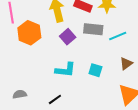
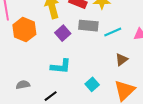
cyan square: (95, 70) -> (92, 84), moved, turned 32
gray semicircle: (20, 94) -> (23, 85), moved

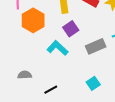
gray rectangle: (88, 26) -> (96, 46), moved, turned -36
cyan L-shape: (61, 66) -> (57, 48), moved, turned -150

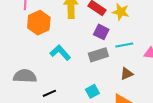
purple square: (71, 29) -> (101, 32), moved, turned -35
gray semicircle: (25, 75) -> (25, 76), size x1.6

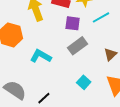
cyan line: (124, 45) -> (101, 17), moved
gray semicircle: (25, 76) -> (15, 90), turned 50

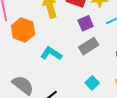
purple square: (73, 23) -> (86, 23), turned -35

